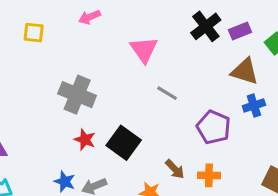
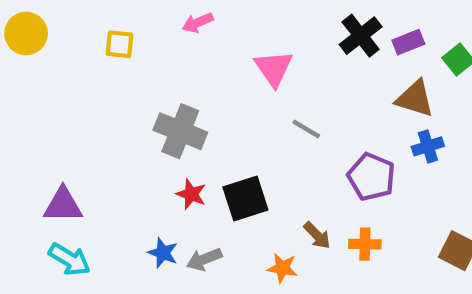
black square: (124, 143) -> (245, 199), turned 36

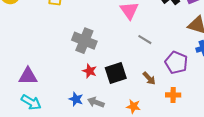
brown arrow: (317, 235) -> (149, 78), moved
gray arrow: (204, 259) -> (96, 102), turned 42

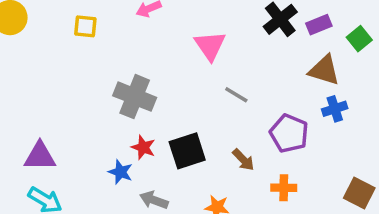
blue star: (76, 99) -> (121, 172), moved

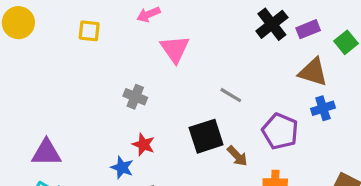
pink triangle: (210, 46) -> (175, 49), moved
gray cross: (135, 97) -> (135, 97), size x0.6
black square: (187, 151) -> (206, 136), moved

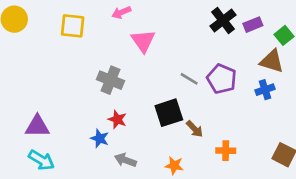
yellow square: (89, 31) -> (73, 26), size x1.4
brown triangle: (313, 72) -> (272, 61), moved
gray cross: (135, 97) -> (111, 80), size x1.4
purple pentagon: (280, 131) -> (222, 79), moved

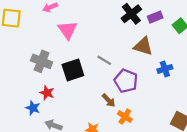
brown triangle: (272, 61) -> (143, 46), moved
purple pentagon: (222, 79) -> (126, 81), moved
black square: (169, 113) -> (73, 70), moved
orange cross: (226, 151) -> (125, 117), moved, turned 32

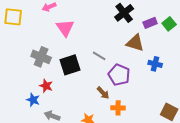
purple rectangle: (155, 17) -> (150, 23), moved
blue cross: (165, 69) -> (155, 64), turned 32
orange cross: (125, 117) -> (118, 108), turned -32

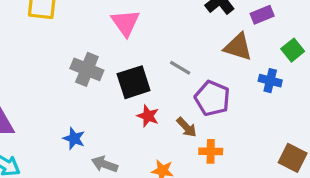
green square: (169, 24) -> (293, 50), moved
red star: (46, 86) -> (148, 116), moved

